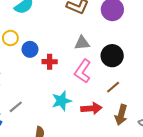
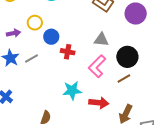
brown line: (113, 87) -> (124, 79), moved
gray line: (16, 107) -> (32, 58), moved

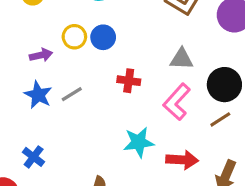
blue circle: (51, 37) -> (103, 37), moved

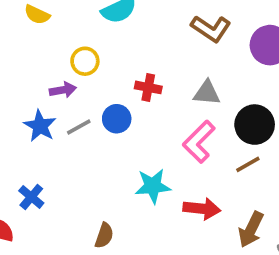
blue circle: (103, 37) -> (117, 119), moved
purple arrow: (41, 55) -> (63, 90), moved
red cross: (129, 81) -> (148, 87), moved

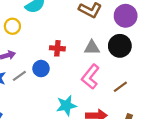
yellow circle: (85, 61) -> (12, 26), moved
black circle: (255, 125) -> (120, 46), moved

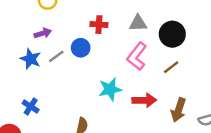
black circle: (120, 46) -> (172, 34), moved

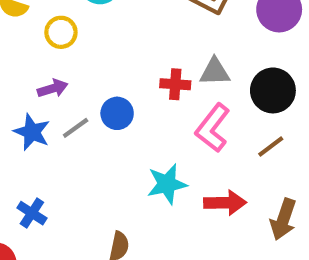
red cross: (99, 25) -> (175, 84), moved

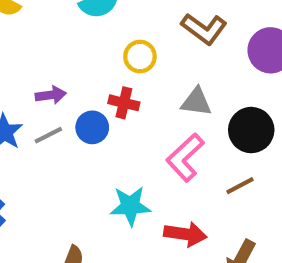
yellow circle: (61, 32) -> (140, 57), moved
red cross: (175, 84) -> (124, 103), moved
purple arrow: (53, 88) -> (51, 95), moved

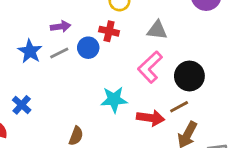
black circle: (251, 130) -> (189, 76), moved
brown line: (240, 186) -> (179, 107), moved

